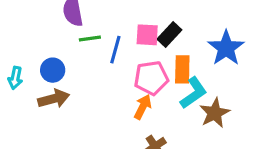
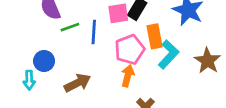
cyan arrow: (15, 78) -> (29, 80), moved
brown arrow: (54, 99) -> (77, 83), moved
brown star: (215, 113) -> (208, 61), moved

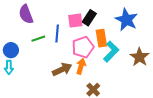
green line: (70, 27) -> (38, 39), moved
blue circle: (44, 61) -> (11, 50), moved
brown arrow: (77, 83) -> (62, 69), moved

